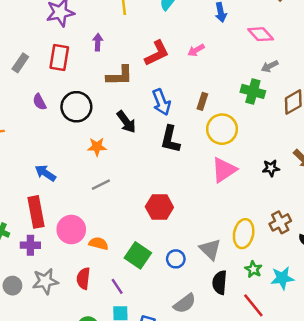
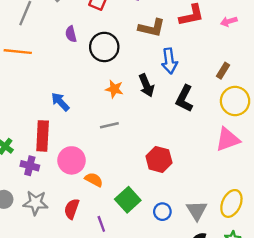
blue arrow: (161, 102) -> (169, 61), moved
black arrow: (126, 122) -> (146, 85), moved

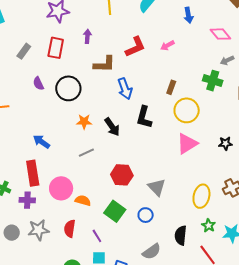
black arrow: (146, 85) -> (112, 127), moved
red hexagon: (159, 159) -> (122, 175), moved
gray triangle: (197, 210) -> (157, 187), moved

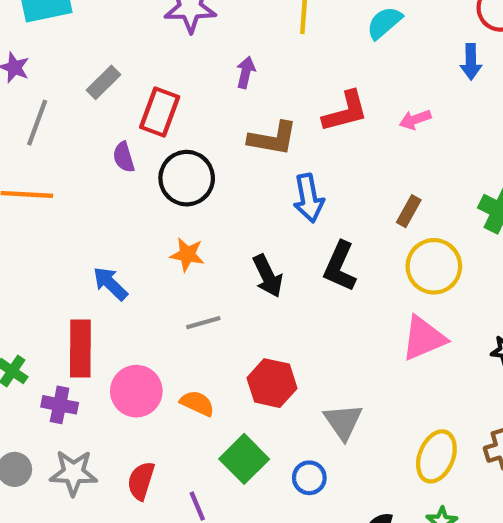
red rectangle: (56, 48) -> (160, 112), moved
orange star: (84, 122) -> (187, 255), moved
orange semicircle: (83, 201) -> (197, 403), moved

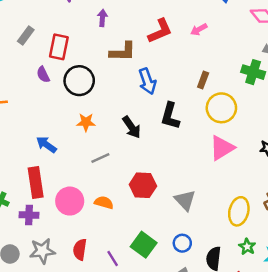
green square: (244, 459) -> (144, 245), moved
blue circle: (309, 478) -> (182, 243), moved

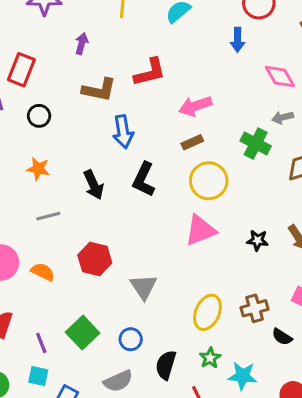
pink arrow: (199, 29) -> (195, 106), moved, size x1.5
brown rectangle: (203, 80) -> (192, 142), turned 35
black circle: (79, 81) -> (39, 116), size x0.6

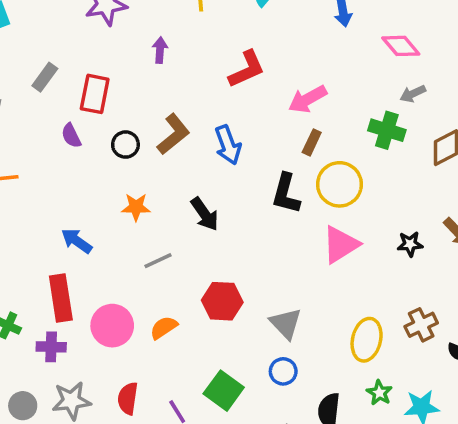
brown L-shape: (99, 90) -> (173, 134), moved, turned -40
brown rectangle: (192, 142) -> (312, 142), turned -30
black L-shape: (144, 179) -> (286, 194), moved
orange semicircle: (43, 272) -> (164, 328), turned -50
blue circle: (131, 339) -> (283, 371), moved

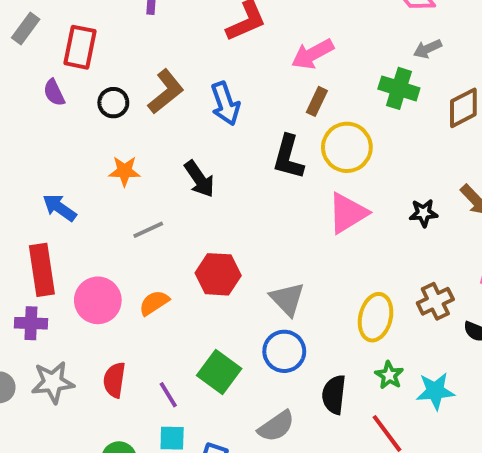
blue circle: (283, 371) -> (284, 351), size x1.4

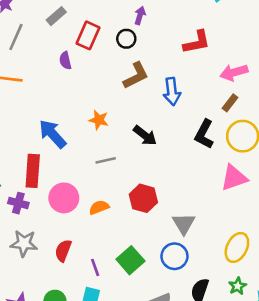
black circle: (113, 103) -> (126, 39), moved
black arrow: (199, 179) -> (145, 135), turned -30
blue arrow: (59, 208) -> (53, 134), size x1.4

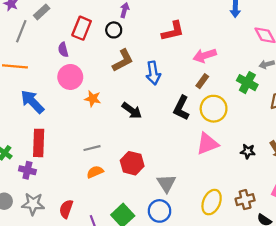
gray rectangle: (56, 16) -> (42, 12), moved
blue arrow: (53, 134) -> (32, 102), moved
gray line: (106, 160) -> (92, 148), moved
pink circle: (64, 198) -> (70, 77), moved

